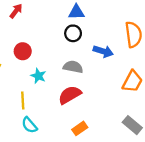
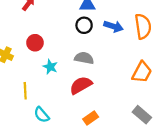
blue arrow: (103, 51) -> (114, 26), moved
yellow line: (23, 100) -> (25, 91), moved

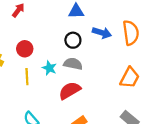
black circle: (84, 25) -> (73, 40), moved
cyan star: (50, 67) -> (49, 68), moved
yellow line: (25, 91) -> (27, 77), moved

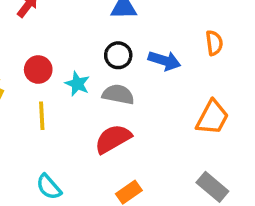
blue arrow: (102, 33) -> (164, 61), moved
orange semicircle: (131, 33) -> (214, 43), size x0.6
cyan star: (49, 68) -> (77, 84), moved

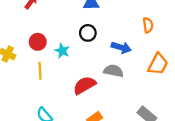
blue arrow: (164, 61) -> (121, 47), moved
gray semicircle: (118, 94) -> (113, 71), moved
orange trapezoid: (212, 118) -> (158, 64), moved

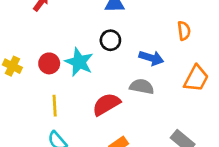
red circle: (38, 42) -> (49, 63), moved
cyan star: (62, 51) -> (79, 62), size x1.5
yellow line: (40, 71) -> (55, 106), moved

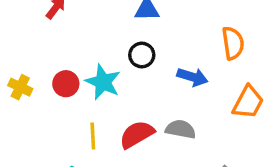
orange semicircle: (184, 31) -> (233, 43), size x1.4
gray semicircle: (142, 87) -> (181, 129), moved
yellow line: (55, 106) -> (93, 136), moved

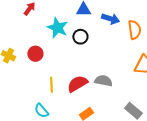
blue arrow: (192, 77) -> (110, 19), moved
cyan star: (103, 82) -> (57, 28), moved

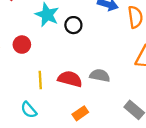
red semicircle: (77, 84) -> (70, 79), turned 45

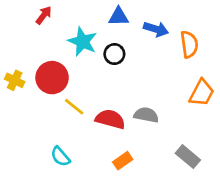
red circle: (22, 45) -> (52, 78), size x1.5
yellow line: (40, 80) -> (74, 107), moved, turned -48

